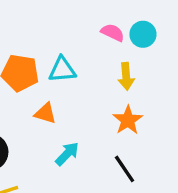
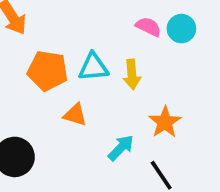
yellow arrow: (126, 76) -> (132, 74), moved
cyan arrow: (67, 154) -> (121, 148), moved

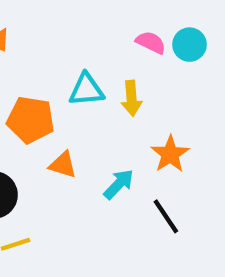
orange pentagon: (48, 71) -> (31, 120), moved
orange triangle: (75, 115) -> (63, 165), moved

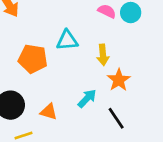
yellow arrow: (132, 98) -> (103, 55), moved
orange triangle: (63, 165) -> (49, 112), moved

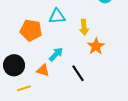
cyan arrow: (87, 98) -> (56, 54), moved
black line: (116, 118) -> (78, 73), moved

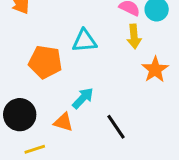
yellow arrow: (84, 27) -> (134, 36), moved
orange star: (96, 46) -> (155, 70), moved

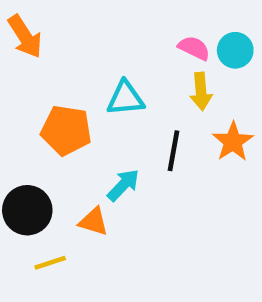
black line: (116, 127) -> (174, 151), moved, turned 44

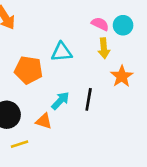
black line: (174, 151) -> (89, 99), moved

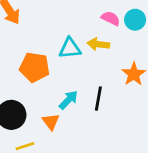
yellow arrow: (104, 48) -> (98, 44), moved, turned 102
orange triangle: (44, 121) -> (51, 122), turned 36

